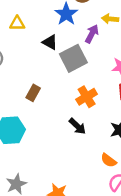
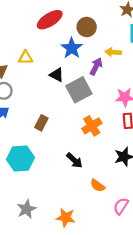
black arrow: (77, 126) -> (74, 160), moved
orange semicircle: (109, 160) -> (98, 185), moved

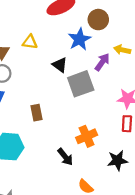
brown rectangle: (41, 123) -> (36, 113), turned -48
orange cross: (92, 126) -> (87, 136), moved

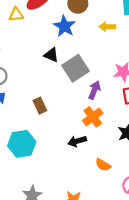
yellow triangle: (30, 42) -> (16, 15), moved
purple arrow: (102, 62) -> (94, 90), moved
black arrow: (65, 157) -> (77, 141), turned 126

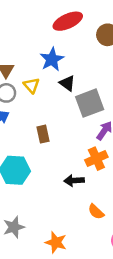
yellow triangle: (16, 15) -> (31, 85), moved, turned 42
blue star: (64, 26) -> (52, 59), moved

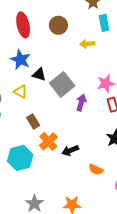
red ellipse: (68, 21) -> (23, 25), turned -60
yellow triangle: (31, 85) -> (21, 92), moved
orange cross: (96, 159) -> (48, 141), moved

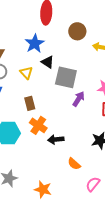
brown circle: (58, 25) -> (77, 31), moved
gray square: (62, 84) -> (66, 77), turned 35
orange cross: (48, 141) -> (38, 125), turned -30

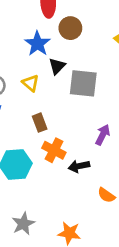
brown circle: (77, 31) -> (70, 28), moved
black triangle: (48, 62) -> (57, 66), turned 48
purple arrow: (79, 99) -> (103, 135), moved

